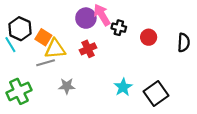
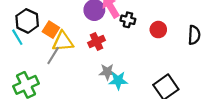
gray line: (46, 63) -> (53, 56), turned -42
gray star: (67, 86) -> (107, 72), moved
cyan star: (123, 87) -> (118, 81), moved, turned 30

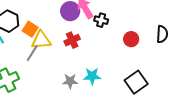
red circle: (158, 30) -> (131, 39), moved
gray star: (107, 72) -> (70, 81), moved

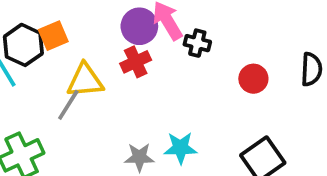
orange square: (30, 29) -> (53, 36), moved, turned 35
red cross: (72, 40) -> (136, 62), moved

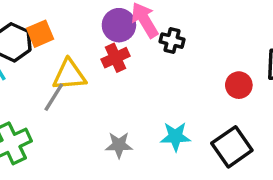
red circle: (253, 79) -> (239, 85), moved
cyan star: (180, 148) -> (175, 136), moved

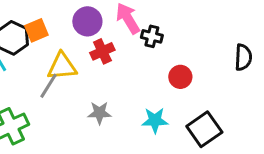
purple circle: (119, 25) -> (87, 21), moved
red circle: (239, 85) -> (180, 77), moved
gray star: (119, 145) -> (99, 113), moved

